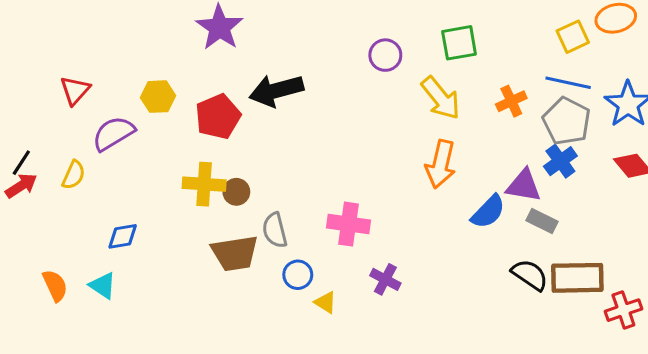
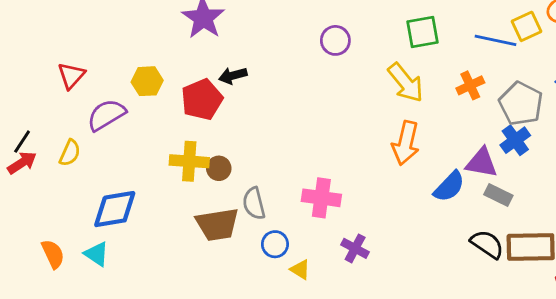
purple circle: (385, 55) -> (335, 40), moved
blue line: (568, 83) -> (496, 40), moved
black arrow: (276, 90) -> (233, 76), moved, size x0.6
blue diamond: (123, 236) -> (115, 209), size x1.6

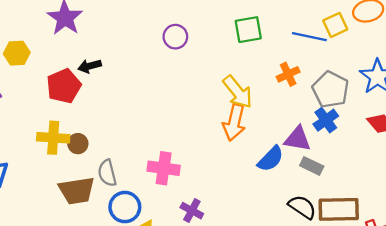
yellow hexagon: (147, 81) -> (17, 53), moved
yellow arrow: (406, 83) -> (238, 92), moved
blue circle: (275, 244) -> (125, 207), size x1.4

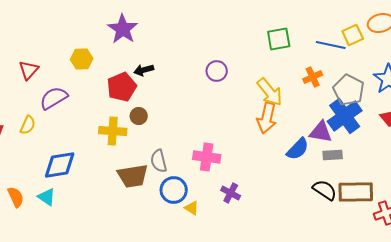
purple circle: (175, 37) -> (217, 71), moved
blue cross: (326, 120) -> (345, 116), size x1.6
brown circle: (78, 144) -> (139, 116), moved
gray rectangle: (312, 166) -> (333, 155), turned -30

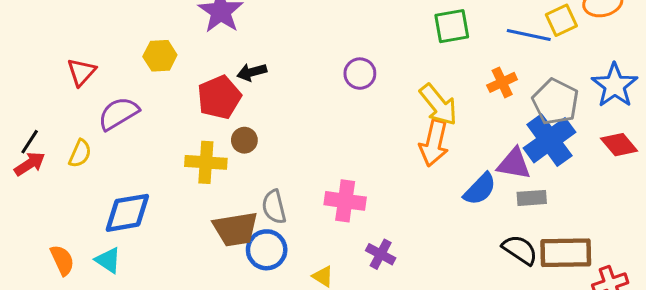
blue circle: (174, 190) -> (267, 250), moved

